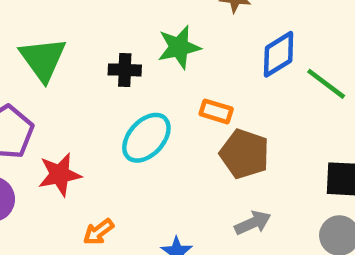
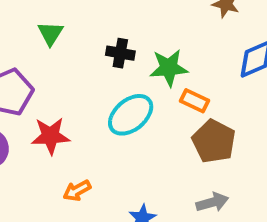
green star: (179, 47) -> (169, 68), moved
green triangle: (43, 59) -> (51, 33), size x0.6

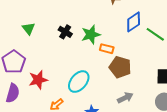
black cross: (120, 53) -> (65, 32), turned 32
cyan ellipse: (131, 115) -> (79, 82), moved

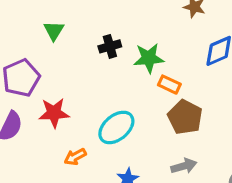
black cross: (65, 32) -> (110, 46), turned 32

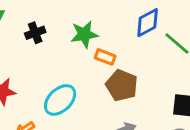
black cross: (110, 46) -> (35, 33), moved

